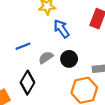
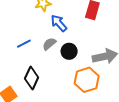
gray semicircle: (46, 58) -> (49, 44), moved

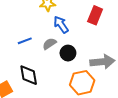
black diamond: (32, 78) -> (29, 75), turned -40

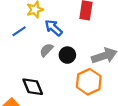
blue line: (25, 41) -> (19, 31), moved

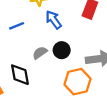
blue line: (19, 31) -> (17, 26), moved
gray semicircle: (46, 50) -> (40, 53), moved

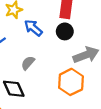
black circle: (62, 50) -> (65, 31), moved

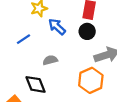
gray semicircle: (28, 63) -> (50, 60), turned 32

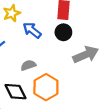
orange hexagon: (91, 80) -> (46, 87), moved

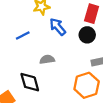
orange hexagon: (46, 87) -> (87, 85), moved

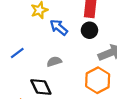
blue line: (23, 36) -> (17, 53), moved

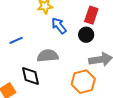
gray semicircle: (54, 62) -> (48, 56), size x1.5

